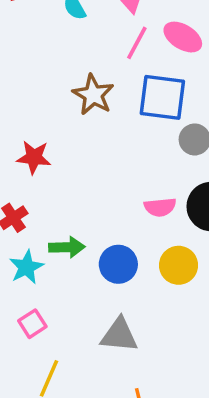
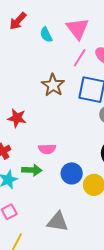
pink semicircle: (160, 207) -> (47, 149), moved
blue circle: (118, 264) -> (72, 173), moved

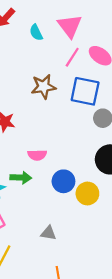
brown star: (53, 85) -> (43, 87), turned 30
gray triangle: (58, 222) -> (49, 233), size x0.7

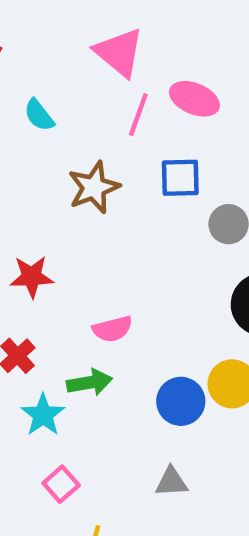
cyan semicircle: (36, 32) -> (39, 115), moved
blue square: (85, 91) -> (180, 178), size x0.7
blue circle: (63, 181) -> (181, 401), moved

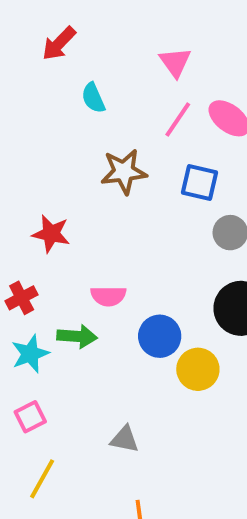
pink triangle: (119, 52) -> (175, 62), size x0.7
blue circle: (181, 401) -> (160, 336), moved

